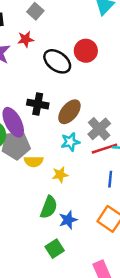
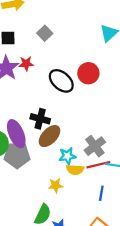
red star: (26, 39) -> (26, 64), moved
brown ellipse: (69, 112) -> (49, 136), moved
yellow semicircle: (34, 161) -> (75, 170), moved

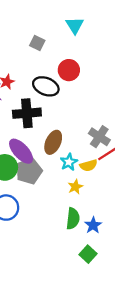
gray square: (45, 33) -> (37, 43), moved
black cross: (40, 119) -> (27, 113), moved, size x1.4
cyan star: (67, 156) -> (69, 162), moved

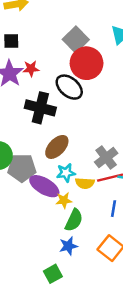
gray square: (37, 43) -> (76, 40), size x1.5
red circle: (69, 70) -> (87, 63), moved, size x1.4
purple ellipse: (21, 151) -> (44, 186), moved, turned -36
green semicircle: (73, 219) -> (74, 220), moved

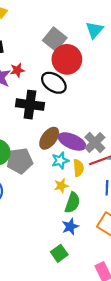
yellow semicircle: (85, 183) -> (78, 168), turned -91
purple ellipse: (44, 186) -> (72, 141), moved

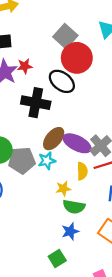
cyan star: (60, 161) -> (47, 161), moved
green semicircle: (72, 203) -> (74, 207), turned 78

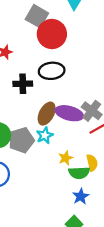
black ellipse: (62, 81) -> (52, 71), moved, turned -30
black cross: (36, 103) -> (23, 84), size x0.7
yellow semicircle: (82, 171) -> (92, 163), moved

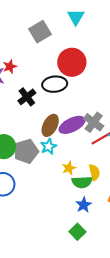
gray square: (37, 16) -> (40, 32), turned 30
red circle: (52, 34) -> (72, 62), moved
black cross: (23, 84) -> (27, 97), turned -36
purple ellipse: (69, 113) -> (72, 125), turned -40

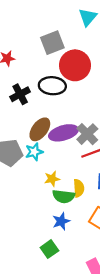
gray square: (40, 32) -> (52, 43), moved

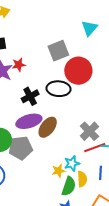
purple ellipse: (64, 133) -> (29, 121), moved
cyan star: (34, 152) -> (72, 163), moved
green semicircle: (64, 196) -> (69, 186), turned -78

